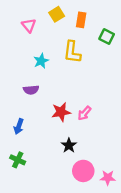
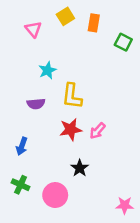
yellow L-shape: (72, 52) -> (72, 96), moved
pink circle: (83, 171) -> (55, 195), moved

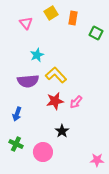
yellow L-shape: (72, 96) -> (56, 75), turned 130
purple semicircle: (36, 104) -> (28, 81), size x1.5

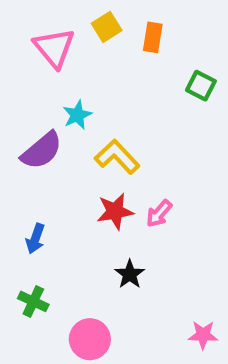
pink triangle: (26, 23) -> (54, 48), size x1.5
green square: (96, 33) -> (201, 86), moved
purple semicircle: (28, 81) -> (42, 151), moved, turned -35
pink circle: (43, 152) -> (90, 339), moved

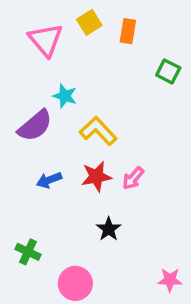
cyan star: (77, 115) -> (65, 96), turned -30
blue arrow: (35, 239) -> (49, 180), moved, turned 50

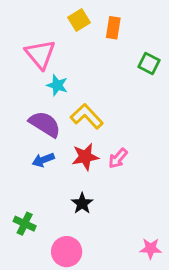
pink triangle: (46, 40) -> (40, 54), moved
purple semicircle: (35, 126) -> (45, 124), moved, turned -108
black star: (109, 229) -> (82, 203), moved

